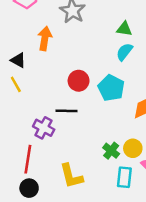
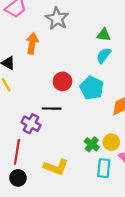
yellow L-shape: (71, 176) -> (56, 167), turned -55

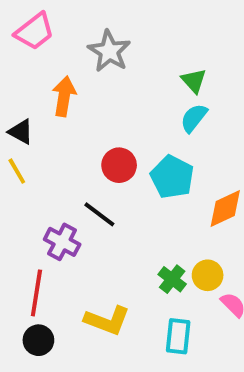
green triangle: (104, 35) -> (194, 81), turned 40
black line: (52, 109) -> (99, 214), turned 36
cyan rectangle: (104, 168) -> (178, 336), moved

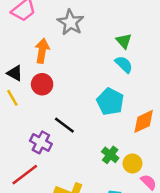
cyan semicircle: (194, 118) -> (124, 64), turned 96
red circle: (119, 165) -> (42, 84), moved
green cross: (172, 279) -> (110, 155), moved
red line: (36, 293) -> (25, 175), turned 44

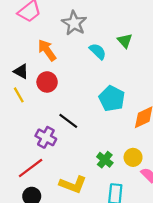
orange arrow: (42, 51) -> (47, 50), turned -45
cyan semicircle: (124, 64) -> (98, 51), moved
green cross: (110, 155) -> (105, 160), moved

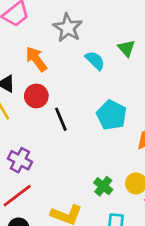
black line: (68, 121) -> (61, 119), moved, turned 30
purple cross: (46, 137) -> (20, 160), moved

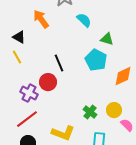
green triangle: (126, 48) -> (107, 39), moved, turned -32
red circle: (36, 96) -> (48, 82), moved

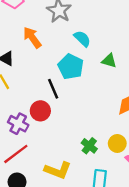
cyan pentagon: (96, 60) -> (71, 67), moved

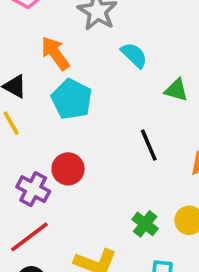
cyan pentagon: (71, 67) -> (72, 99), moved
black line: (53, 89) -> (149, 145), moved

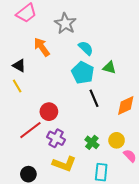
cyan pentagon: (72, 99) -> (83, 73), moved
purple cross: (33, 189) -> (56, 138), moved
red line: (29, 237) -> (30, 130), moved

